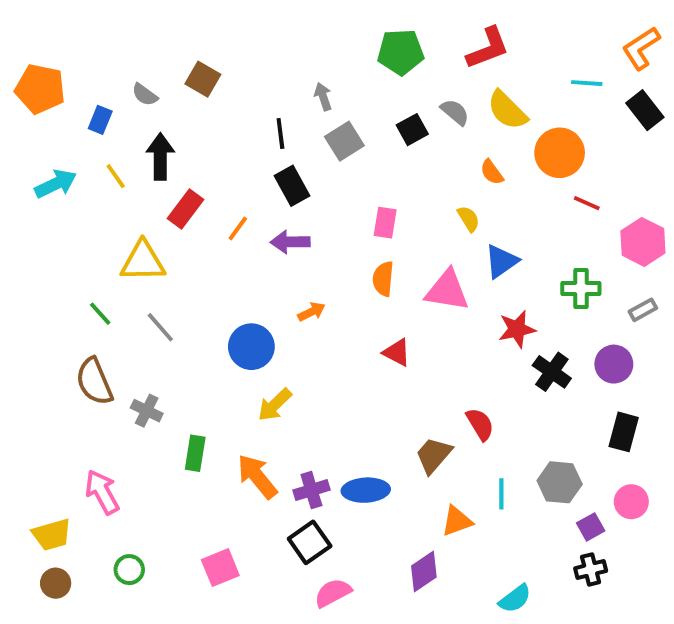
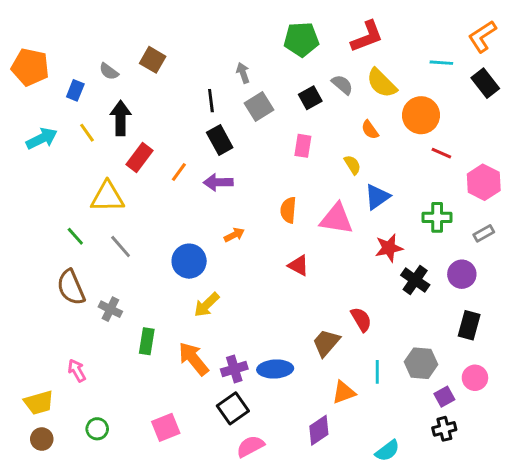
pink rectangle: (385, 223) -> (303, 146), moved
pink arrow: (102, 492) -> (77, 370), size x0.7

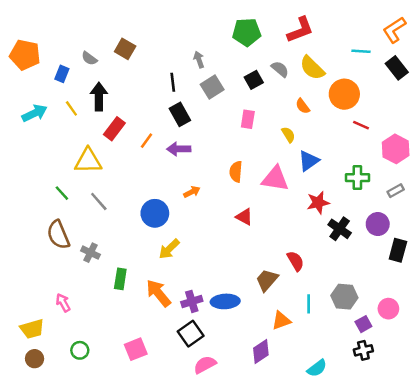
black rectangle: (469, 325) -> (398, 250), moved

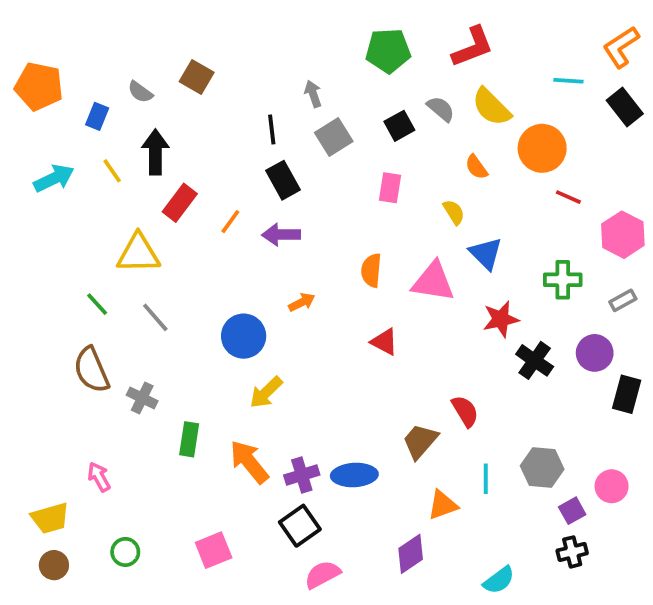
blue triangle: (309, 161) -> (486, 253), turned -40

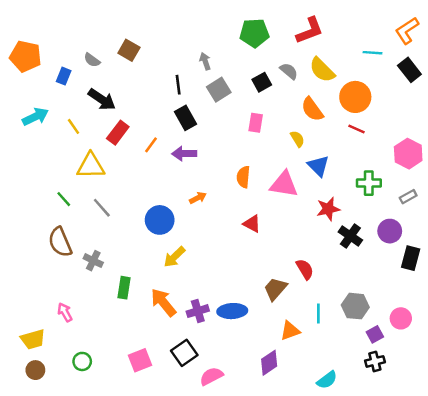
black arrow: (155, 152) -> (102, 99), turned 124
orange semicircle: (476, 167) -> (312, 109), size x1.5
yellow line: (112, 171) -> (74, 126), moved
red line: (568, 197) -> (357, 129), moved
black square: (300, 526) -> (184, 353), moved

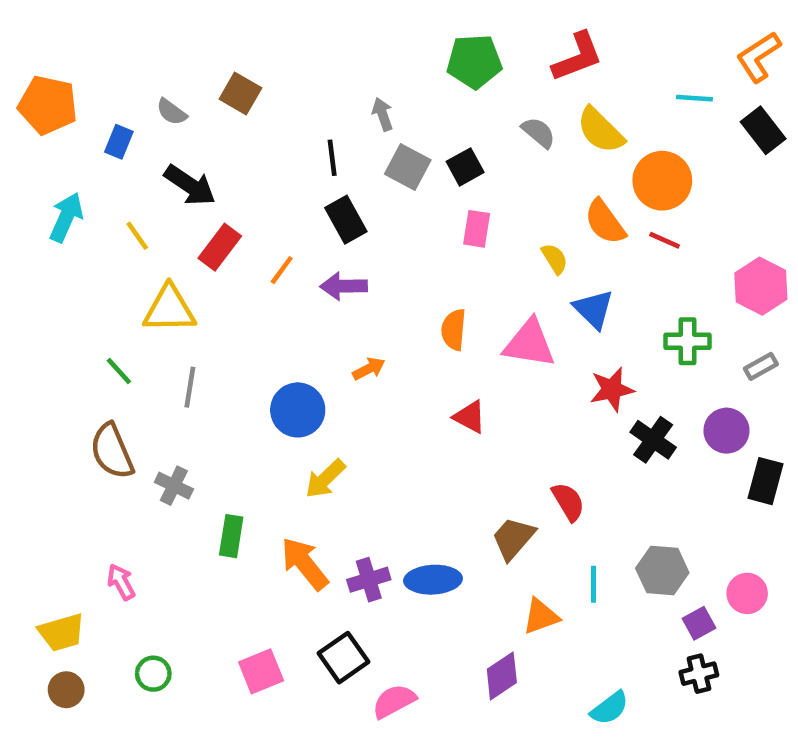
black square: (262, 82) -> (465, 167), moved
gray square: (219, 90) -> (408, 167), turned -30
orange semicircle: (312, 109) -> (605, 222), moved
cyan arrow: (35, 117) -> (66, 217), turned -40
gray line: (102, 208) -> (190, 387), turned 50

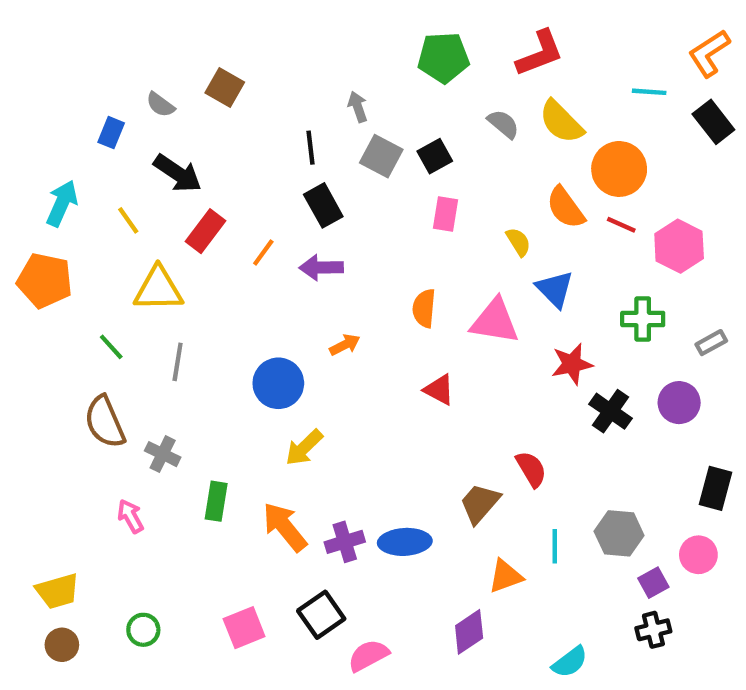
orange pentagon: (48, 105) -> (45, 280), moved
pink hexagon: (761, 286) -> (679, 246), moved
black rectangle: (765, 481) -> (716, 488), moved
pink arrow: (121, 582) -> (130, 516), moved

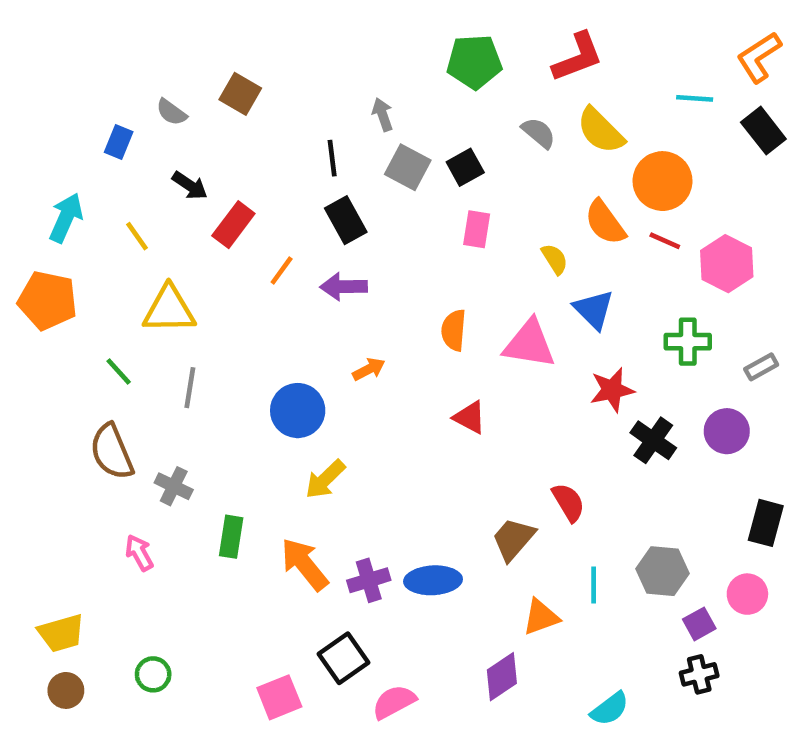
black arrow: (178, 173) -> (190, 186), size x0.7
red rectangle: (205, 231) -> (233, 225), moved
pink square: (244, 628) -> (279, 697), moved

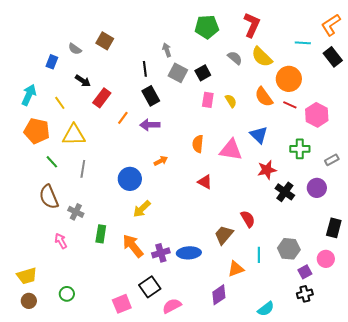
red L-shape: (578, 57) -> (252, 25), turned -45
yellow semicircle: (555, 259) -> (231, 101), moved
orange pentagon: (48, 300) -> (37, 131), moved

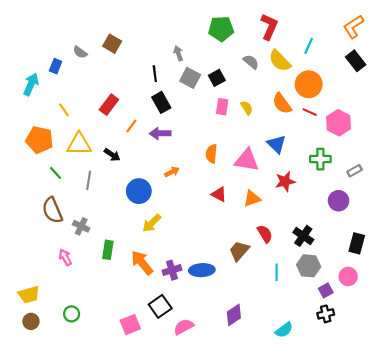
cyan line: (303, 43) -> (309, 46), moved, turned -70
black arrow: (83, 81) -> (112, 155), moved
cyan arrow: (29, 95) -> (31, 84), moved
black cross: (285, 192) -> (303, 236), moved
orange triangle: (236, 269) -> (252, 199), moved

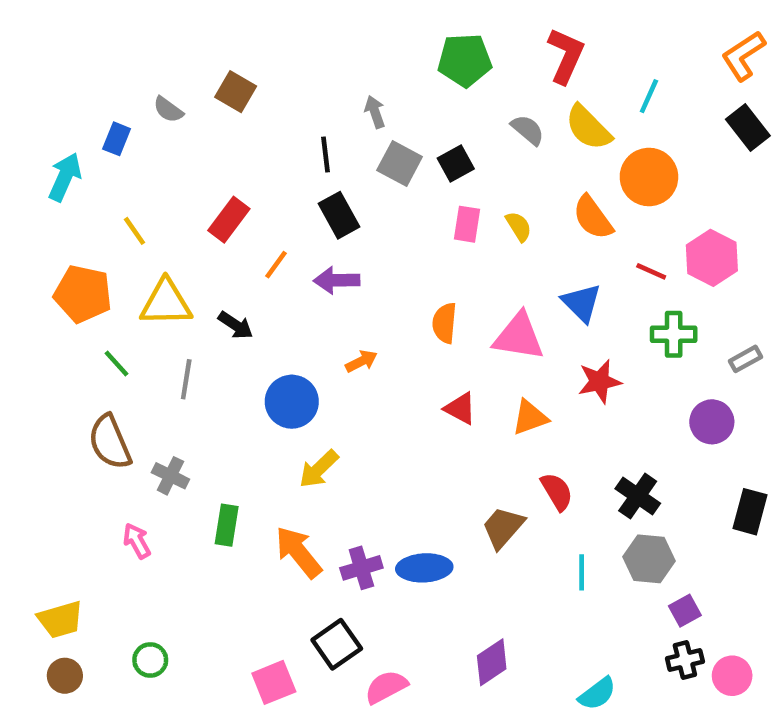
red line: (310, 112) -> (651, 271), moved
pink circle: (348, 277) -> (732, 676), moved

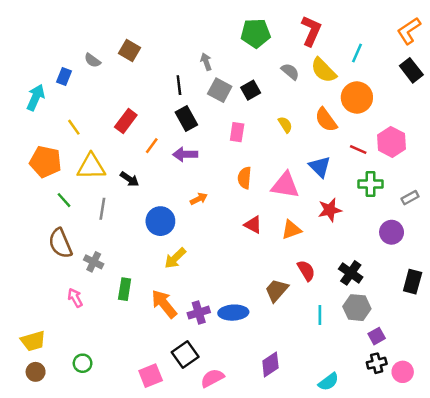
pink rectangle: (467, 224) -> (237, 132), moved

